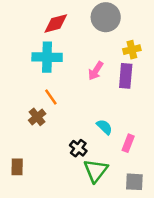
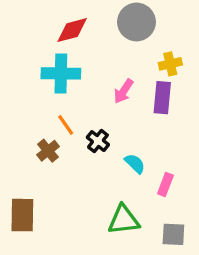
black cross: (78, 148) -> (98, 141), moved
brown rectangle: (17, 167) -> (22, 215), size x1.5
green triangle: (96, 171) -> (124, 220), turned 45

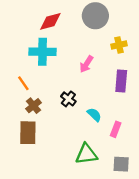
purple rectangle: (162, 98) -> (121, 81), moved
orange line: (66, 125) -> (23, 83), moved
brown rectangle: (22, 215) -> (28, 133), moved

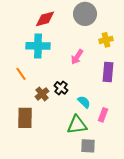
brown cross: (34, 106) -> (42, 94), moved
green triangle: (86, 154) -> (77, 125), moved
gray square: (121, 164) -> (88, 146), moved

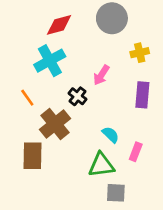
cyan cross: (38, 46) -> (50, 61), turned -30
black cross: (61, 88) -> (78, 96), moved
brown cross: (42, 94) -> (55, 124), size x1.6

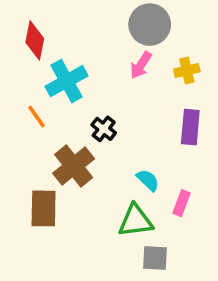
red diamond: (59, 25) -> (35, 40), moved, turned -64
pink arrow: (101, 75) -> (141, 65), moved
orange line: (27, 98) -> (36, 116), moved

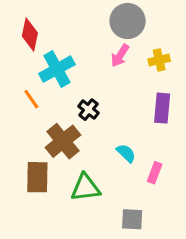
green triangle: (136, 221) -> (85, 188), moved

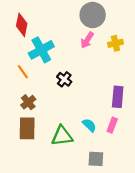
purple rectangle: (162, 108) -> (118, 97), moved
brown cross: (63, 141) -> (28, 102), moved, size x0.6
cyan semicircle: (126, 153) -> (89, 125), moved

